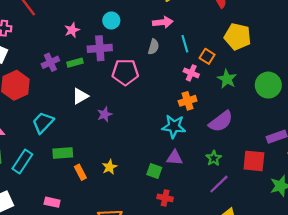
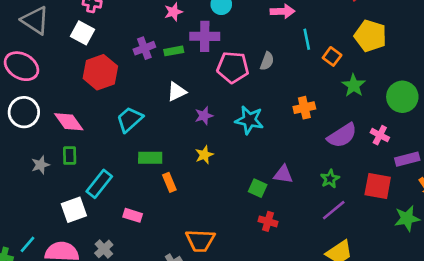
gray semicircle: (154, 47) -> (267, 61), moved
pink cross: (191, 73) -> (380, 135), moved
cyan star: (174, 126) -> (249, 120), moved
cyan rectangle: (22, 161) -> (99, 184), moved
yellow star: (110, 167) -> (204, 155), moved

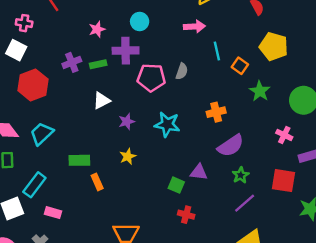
cyan trapezoid: (130, 119) -> (42, 134), moved
purple semicircle: (342, 136) -> (231, 146), moved
pink rectangle: (133, 215) -> (53, 213), moved

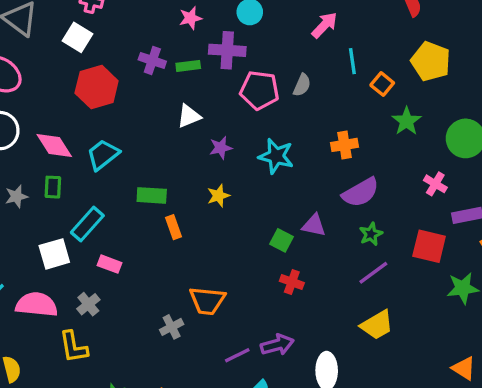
pink arrow: (195, 27) -> (324, 25), turned -48
purple cross: (72, 62) -> (152, 60), turned 36

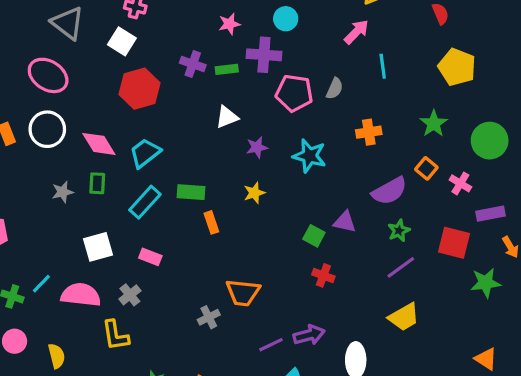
orange square: (382, 84) -> (426, 168), moved
orange cross: (345, 145) -> (369, 132), moved
cyan rectangle: (87, 224) -> (145, 202), moved

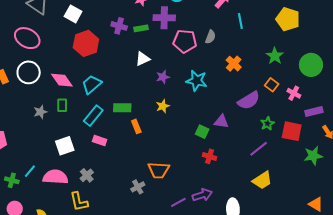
orange cross: (369, 132) -> (234, 64), turned -35
green star: (399, 231) -> (267, 124), moved
pink rectangle: (150, 257) -> (100, 141), moved

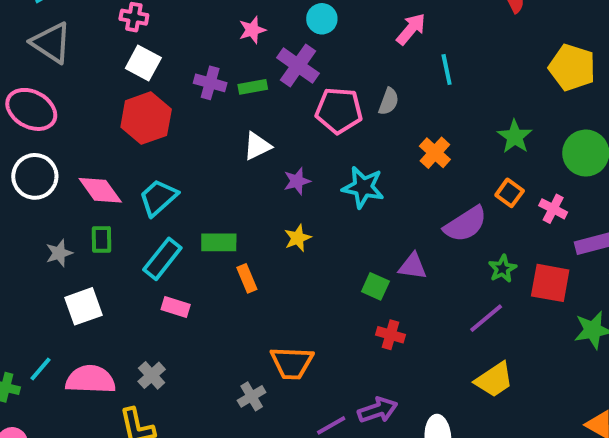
white square: (73, 14) -> (143, 63), moved
purple cross: (164, 18) -> (298, 66), turned 35
yellow pentagon: (288, 19) -> (572, 67), moved
white square: (65, 146) -> (84, 306), moved

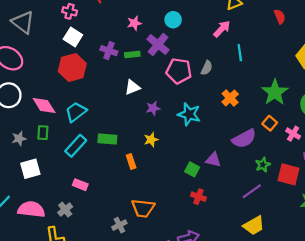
green star: (515, 137) -> (275, 92), size x1.4
orange rectangle: (247, 278) -> (131, 161), moved
pink rectangle: (176, 307) -> (80, 185), moved

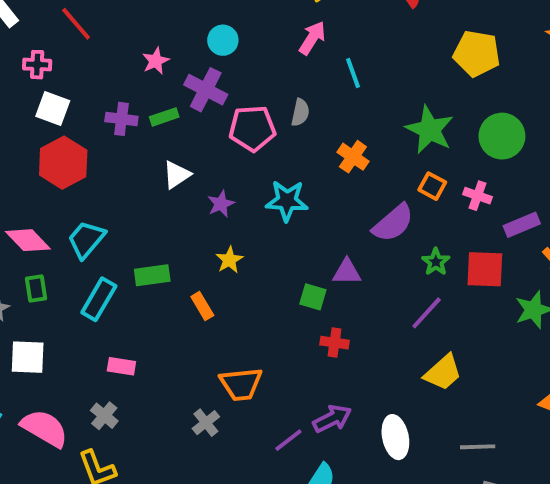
white square: (30, 169) -> (28, 357), turned 30
pink semicircle: (31, 209) -> (45, 428), turned 36

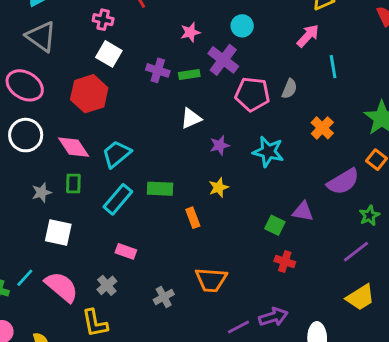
red hexagon: (63, 163) -> (89, 94), moved
gray cross: (206, 423) -> (164, 297), moved

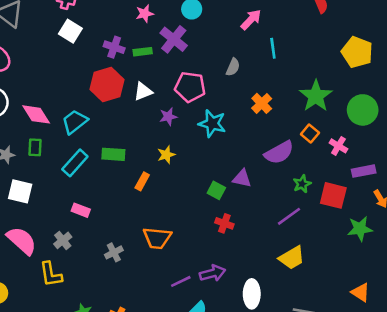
red hexagon: (89, 94) -> (107, 84), moved
pink pentagon: (252, 94) -> (190, 87), moved
orange rectangle: (193, 218) -> (142, 181), turned 48

